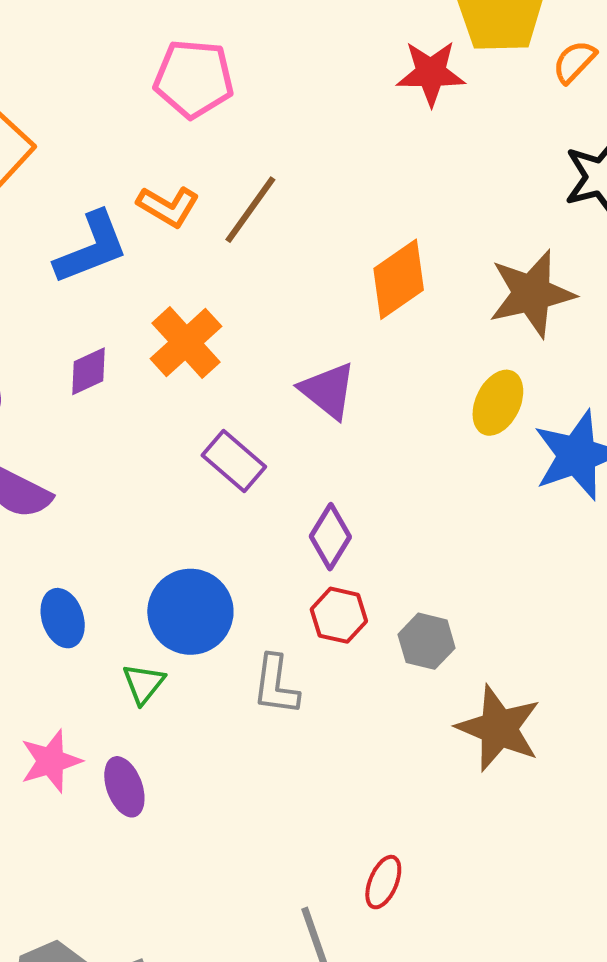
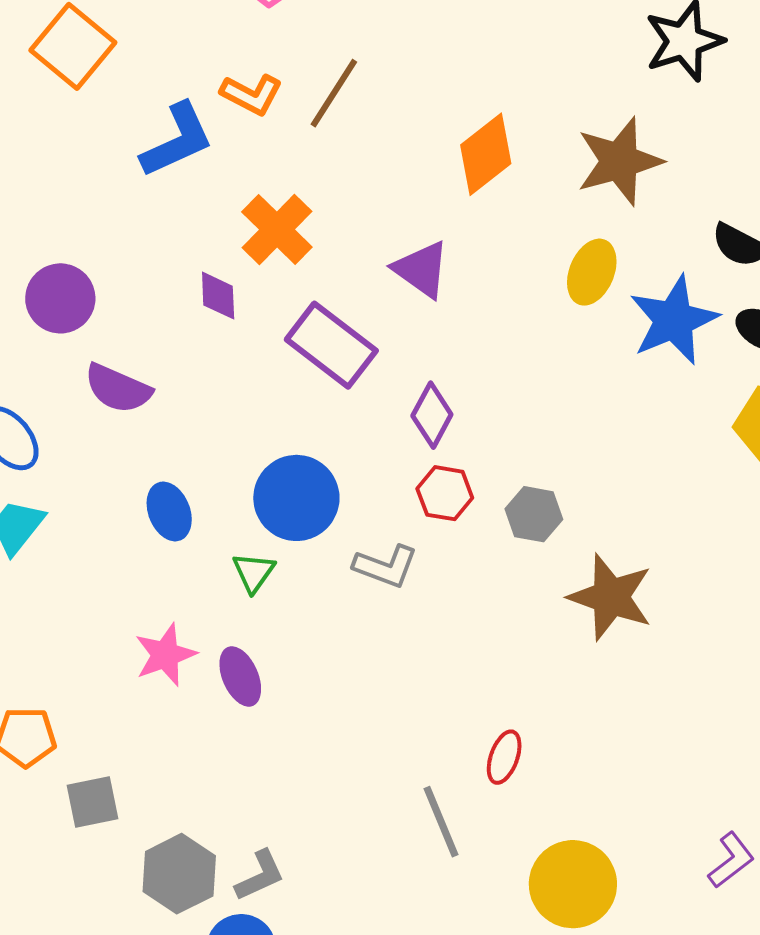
purple diamond: (88, 371) -> (218, 296), moved, turned -64
purple rectangle: (234, 461) -> (331, 345), size x1.4
gray L-shape: (276, 685) -> (386, 566), turned -74

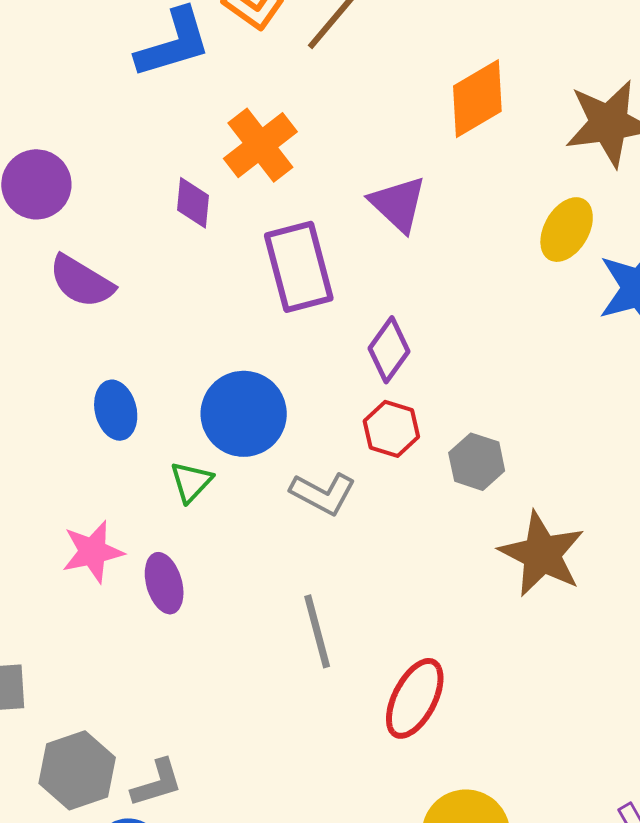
purple rectangle: (331, 345) -> (299, 267), turned 30
red ellipse: (504, 757) -> (415, 698), size x1.5
gray line: (441, 822) -> (317, 631), moved

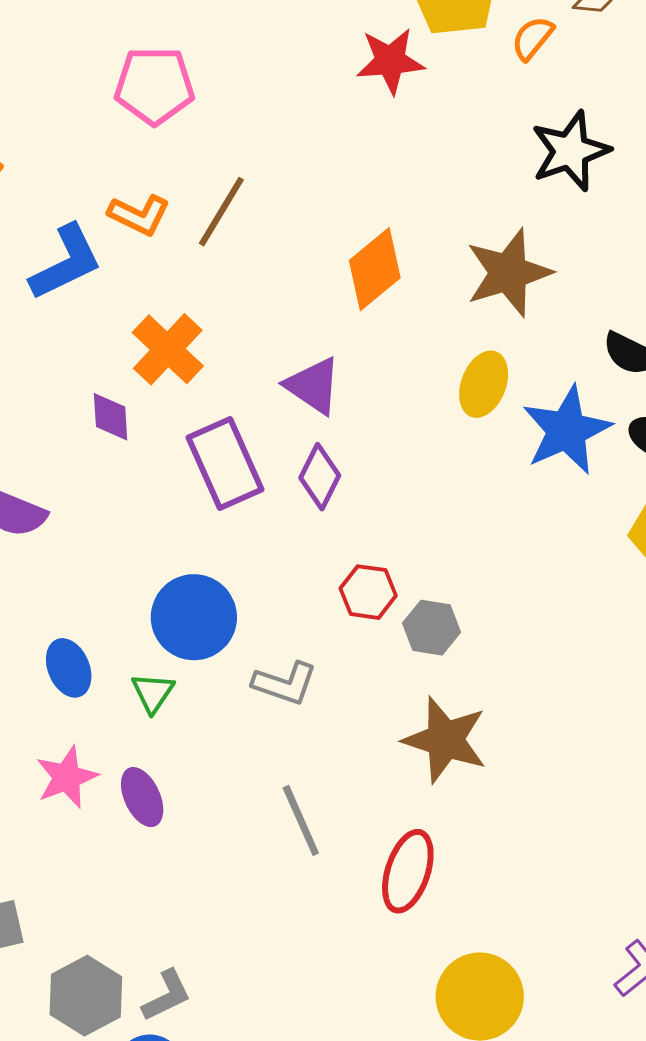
purple diamond: (389, 350) -> (320, 477), moved
blue ellipse: (116, 410) -> (69, 668), moved
red hexagon: (391, 429) -> (368, 592), moved
brown star: (542, 554) -> (445, 740), moved

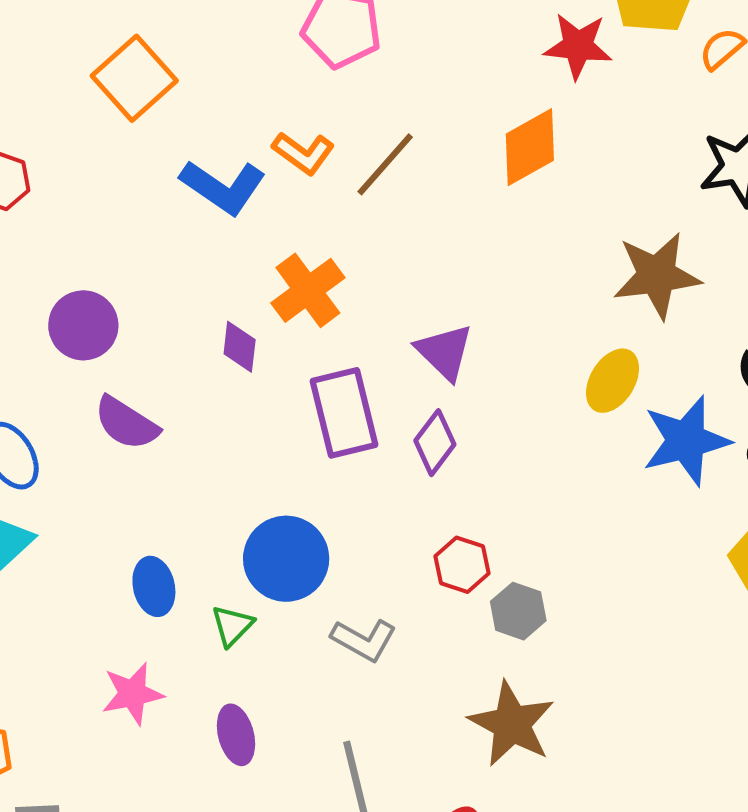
blue L-shape: (66, 262) -> (223, 187), turned 50
orange diamond: (375, 269) -> (530, 147), moved
purple ellipse: (142, 797) -> (236, 735), moved

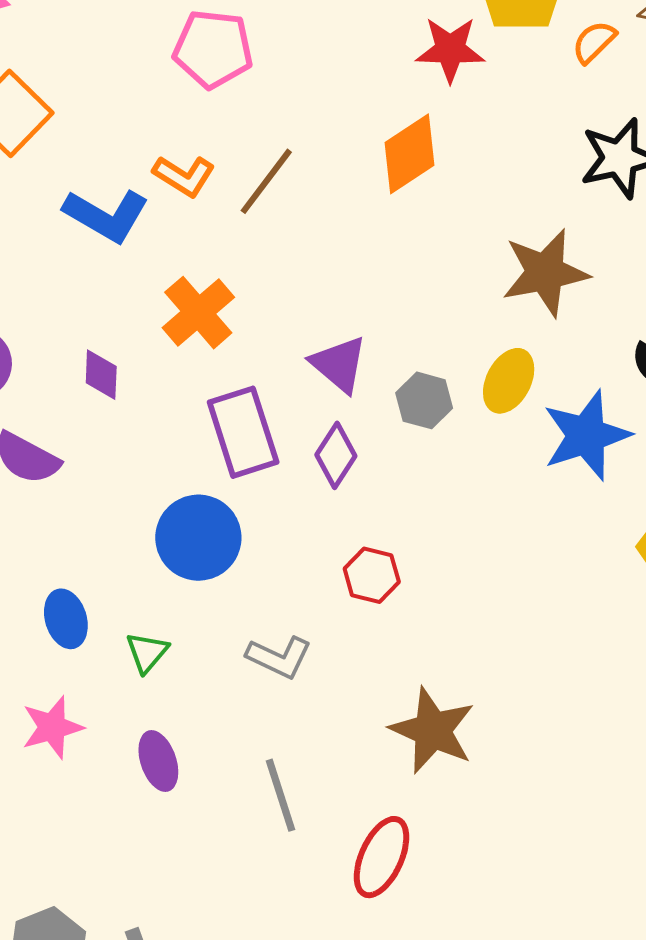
purple diamond: (240, 347) -> (101, 375), moved
blue circle: (286, 559) -> (198, 538), moved
gray hexagon: (518, 611) -> (424, 400), moved

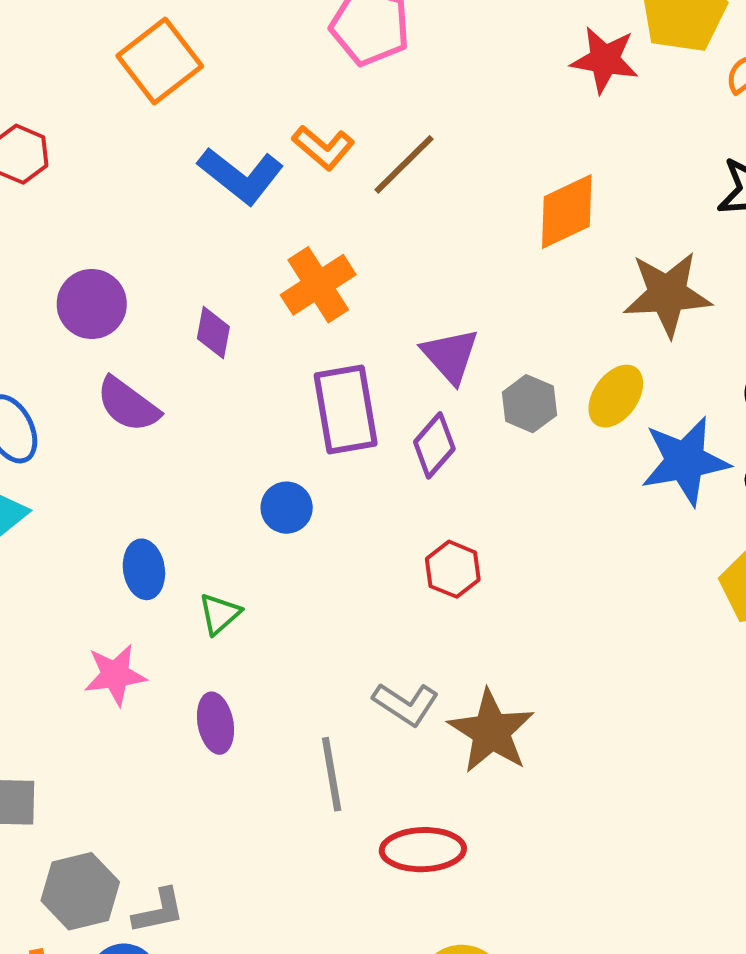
orange diamond: (409, 154) -> (567, 212), moved
blue circle: (198, 538) -> (287, 508), size x0.6
gray L-shape: (279, 657) -> (406, 704), moved
red ellipse: (382, 857) -> (423, 850), turned 56

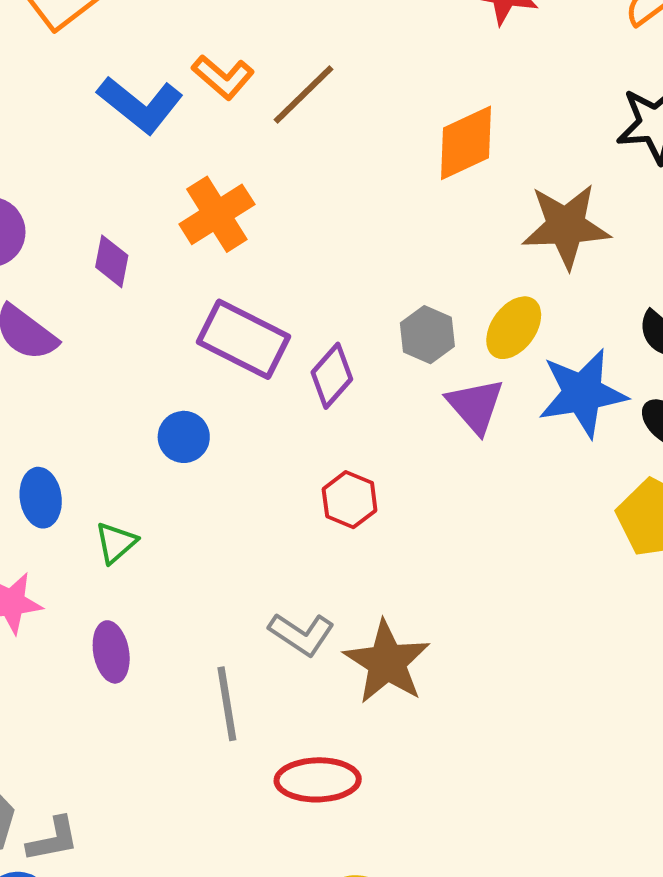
purple triangle: (450, 356) -> (475, 406), moved
purple rectangle: (346, 410) -> (244, 339), turned -54

